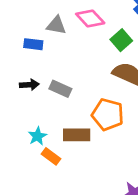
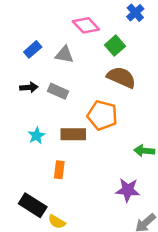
gray triangle: (56, 25) -> (64, 54), moved
blue rectangle: (33, 44) -> (33, 49), turned -48
orange rectangle: (51, 156) -> (59, 170), moved, turned 60

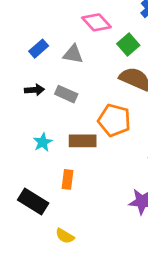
black rectangle: (33, 205) -> (33, 202), moved

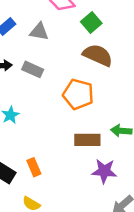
brown rectangle: (83, 141) -> (87, 140), moved
orange rectangle: (68, 179) -> (34, 167), moved, turned -30

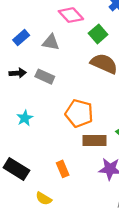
orange pentagon: (78, 94) -> (79, 113), moved
orange rectangle: (34, 167) -> (63, 169), moved

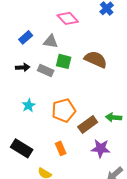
green square: (98, 34) -> (64, 61), moved, turned -35
orange pentagon: (79, 113) -> (64, 110), moved, turned -30
brown rectangle: (95, 141) -> (88, 124), turned -36

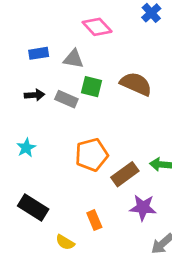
blue rectangle: (26, 37) -> (39, 53), turned 32
cyan star: (29, 105) -> (26, 148), moved
orange rectangle: (61, 148) -> (94, 220), moved

